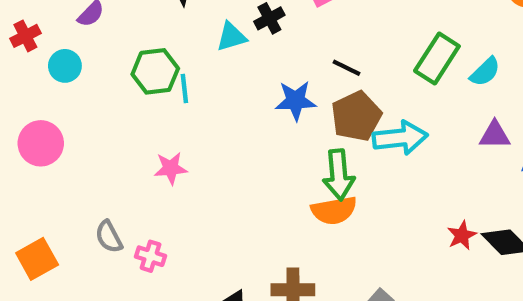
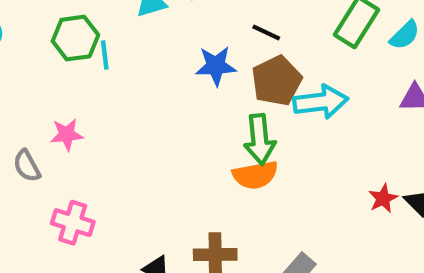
pink star: (171, 168) -> (67, 135), moved
gray semicircle: (109, 237) -> (27, 166), moved
pink cross: (151, 256) -> (73, 223), size x1.4

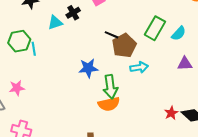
blue star: (216, 66) -> (88, 68), moved
brown pentagon: (277, 81) -> (124, 46), moved
cyan arrow: (321, 102) -> (139, 67), size x0.7

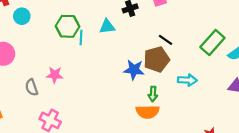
cyan triangle: (55, 23) -> (107, 27), moved
brown pentagon: (124, 46) -> (157, 59), moved
green arrow: (110, 87) -> (153, 94), size x0.6

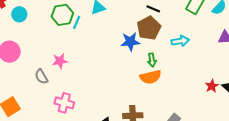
cyan line: (81, 37) -> (77, 22), turned 32

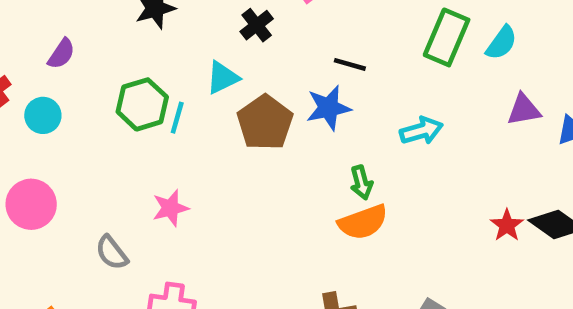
brown pentagon: (149, 28) -> (265, 123), moved
blue star: (130, 42) -> (328, 108), moved
pink star: (60, 61) -> (170, 208), moved

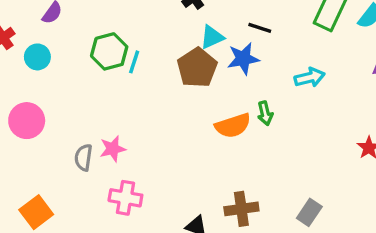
cyan triangle: (223, 78) -> (212, 37), moved
pink star: (170, 208) -> (113, 149), moved
orange semicircle: (363, 222) -> (233, 126), moved
gray semicircle: (112, 253) -> (83, 157), turned 44

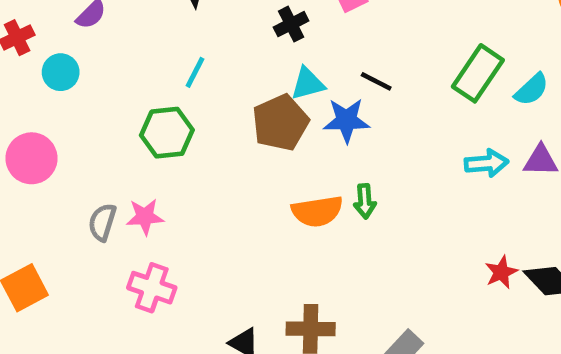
green hexagon: (109, 51) -> (167, 133), moved
cyan line: (134, 62) -> (195, 72), moved
cyan arrow: (310, 77) -> (486, 163), moved

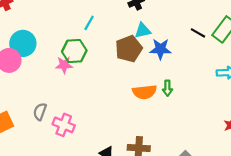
cyan circle: (61, 72) -> (23, 43), moved, size x1.5
black line: (376, 81) -> (198, 33), moved
pink star: (145, 217) -> (64, 65), moved
gray semicircle: (102, 222) -> (40, 112), moved

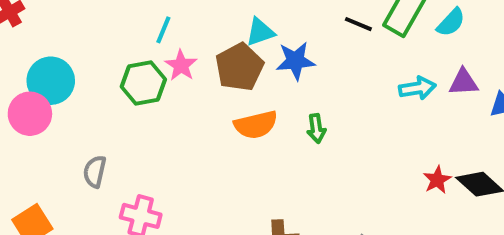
pink star: (64, 65) -> (181, 65), moved, turned -30
orange semicircle: (145, 92) -> (256, 125), moved
gray semicircle: (40, 112) -> (95, 172), moved

